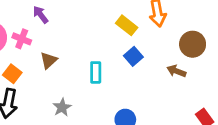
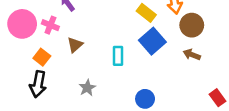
brown circle: (193, 44) -> (192, 25), moved
blue square: (133, 56) -> (152, 41), size x1.5

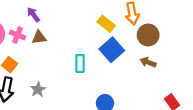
brown triangle: (75, 45) -> (39, 37), moved, turned 35
gray star: (87, 88) -> (38, 90), moved

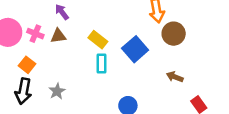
purple arrow: (33, 15) -> (62, 12), moved
yellow rectangle: (106, 24) -> (98, 40), moved
brown arrow: (148, 62) -> (175, 77), moved

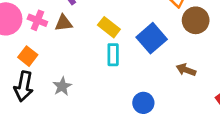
brown arrow: (175, 77) -> (186, 70), moved

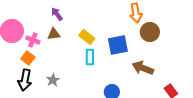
pink cross: (37, 20) -> (33, 40), moved
blue square: (152, 38) -> (118, 45), turned 30
brown arrow: (186, 70) -> (143, 68), size x1.5

